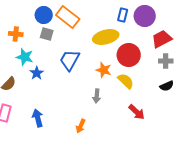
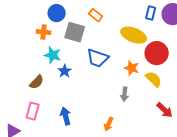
blue circle: (44, 15) -> (57, 13), moved
orange rectangle: (68, 17) -> (96, 15), size x0.6
gray square: (47, 34) -> (75, 32), size x1.5
yellow ellipse: (106, 37) -> (134, 35), turned 35
blue trapezoid: (70, 60) -> (98, 58), turned -100

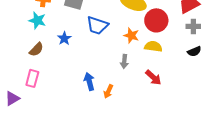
cyan star: (53, 55) -> (37, 20), moved
yellow semicircle: (154, 79) -> (153, 46), turned -36
red arrow: (165, 110) -> (153, 77), moved
blue arrow: (66, 116) -> (89, 81), moved

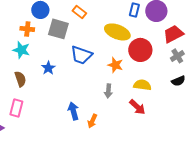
gray cross: (193, 26) -> (177, 56), turned -32
yellow semicircle: (153, 46) -> (142, 85), moved
brown semicircle: (36, 49) -> (20, 79), turned -63

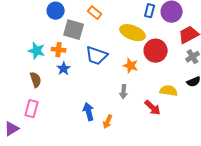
orange cross: (27, 29) -> (59, 50), moved
yellow semicircle: (142, 85) -> (169, 91), moved

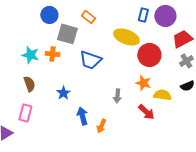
orange star: (131, 66) -> (143, 83), moved
blue star: (64, 69) -> (63, 93), moved

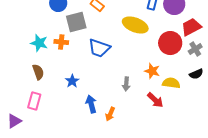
gray square: (67, 34) -> (76, 22), turned -30
red circle: (149, 55) -> (170, 43), moved

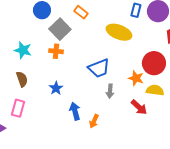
gray square: (76, 22) -> (60, 29), turned -30
orange cross: (61, 42) -> (56, 51), moved
red circle: (170, 43) -> (154, 63), moved
blue trapezoid: (99, 48) -> (99, 68), moved, turned -40

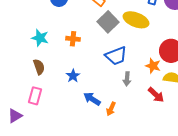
gray square: (60, 29) -> (108, 22), moved
blue arrow: (75, 111) -> (92, 99), turned -42

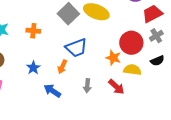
gray arrow: (127, 79) -> (87, 86), moved
orange arrow: (111, 109) -> (62, 67), moved

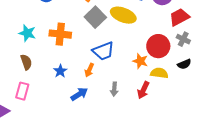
orange cross: (33, 31) -> (60, 34), size x1.5
gray cross: (156, 36) -> (183, 39), turned -32
red arrow: (116, 87) -> (143, 90), turned 72
blue arrow: (52, 91) -> (79, 94), turned 114

